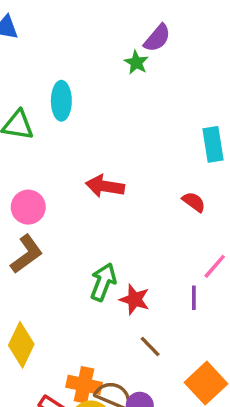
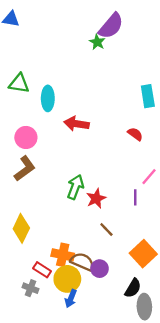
purple semicircle: (157, 38) -> (111, 26), size x1.4
cyan ellipse: (61, 101) -> (48, 98), moved
red star: (135, 299) -> (96, 198), turned 30

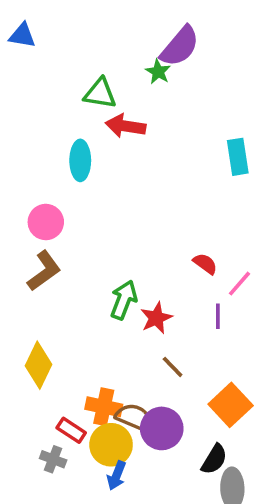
green triangle: (19, 83) -> (100, 93), moved
red arrow: (77, 124) -> (125, 126), moved
red semicircle: (135, 134) -> (205, 264), moved
purple circle: (100, 269) -> (162, 428), size x1.5

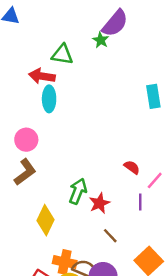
red arrow: (125, 126) -> (42, 76), moved
yellow diamond: (39, 365) -> (45, 220), moved

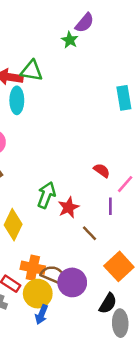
purple semicircle: (115, 23) -> (85, 23), size x0.7
green triangle: (62, 54) -> (32, 71), moved
brown line: (110, 236) -> (89, 233), moved

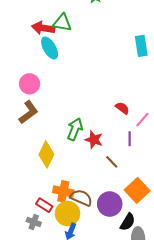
cyan ellipse: (17, 100) -> (50, 48), turned -30
red star: (69, 207) -> (94, 140), turned -30
purple circle: (72, 282) -> (110, 204), moved

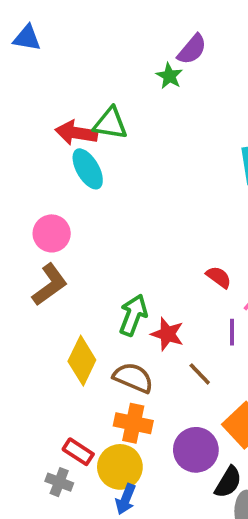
orange cross: (63, 191) -> (133, 423), moved
brown semicircle: (81, 198) -> (133, 378), moved

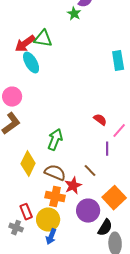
red arrow: (76, 133) -> (25, 44), turned -45
red star: (167, 334) -> (73, 186), moved, turned 30
red rectangle: (78, 452) -> (26, 212), turned 35

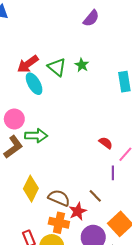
green star: (74, 14) -> (82, 65), moved
green triangle: (43, 39) -> (57, 67), moved, turned 30
green arrow: (55, 140) -> (36, 136), moved, turned 70

